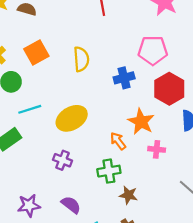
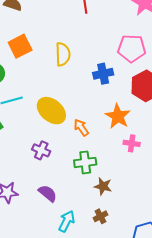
yellow ellipse: (72, 118) -> (51, 111), turned 68
orange arrow: (118, 141) -> (81, 128), moved

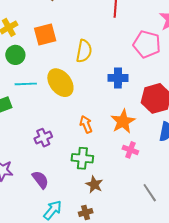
pink pentagon: (132, 48) -> (147, 44), moved
yellow ellipse: (51, 111) -> (60, 83), moved
purple cross: (41, 150) -> (43, 138), turned 30

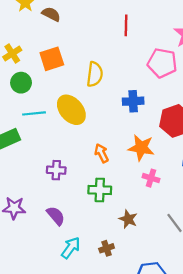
orange star: (123, 121) -> (141, 148), turned -30
purple cross: (43, 138) -> (56, 170), turned 30
brown star: (94, 185) -> (128, 219), moved

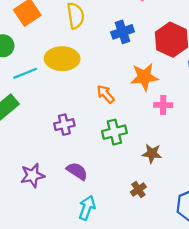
yellow ellipse: (71, 110) -> (62, 59), turned -32
cyan arrow: (71, 248) -> (87, 208), moved

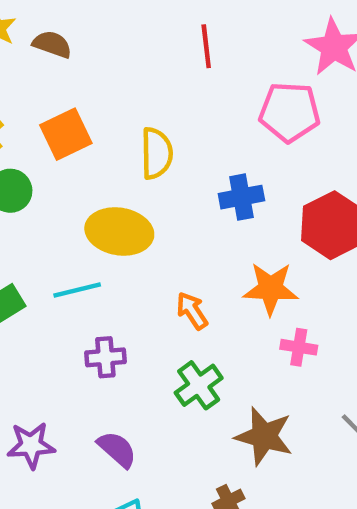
cyan line: (25, 73) -> (77, 290), moved
green cross: (114, 132) -> (199, 385), turned -30
brown star: (152, 153) -> (264, 436), size x1.5

